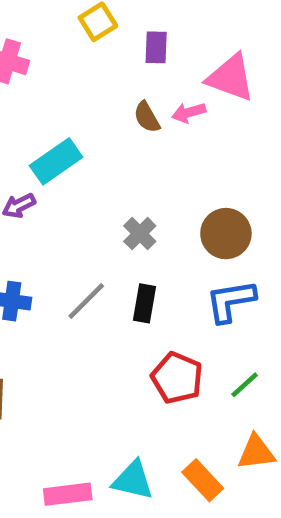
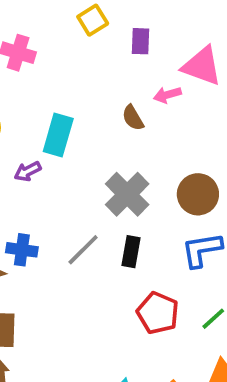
brown semicircle: (147, 117) -> (133, 118), moved
cyan rectangle: (56, 161) -> (58, 135), turned -39
gray cross: (140, 234) -> (127, 194), size x1.6

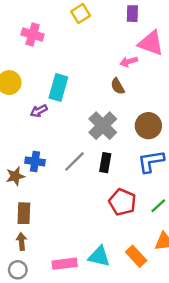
purple rectangle: (141, 41) -> (132, 14), moved
brown semicircle: (133, 118) -> (118, 86), moved

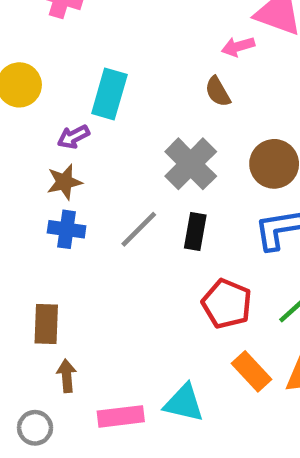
brown star: (15, 176) -> (64, 182), moved
brown arrow: (21, 242) -> (67, 376), moved
orange rectangle: (136, 256) -> (252, 371), moved

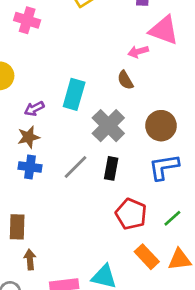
cyan rectangle: (109, 94) -> (74, 94), moved

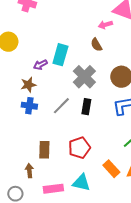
purple arrow: (34, 109) -> (40, 65), moved
red pentagon: (131, 214) -> (79, 148), moved, turned 30
brown rectangle: (17, 227) -> (44, 150), moved

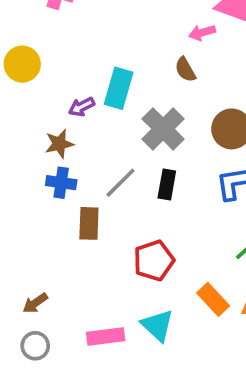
brown rectangle: (44, 150) -> (89, 223), moved
brown arrow: (29, 171) -> (35, 303), moved, turned -120
cyan triangle: (81, 183) -> (158, 325), turned 30

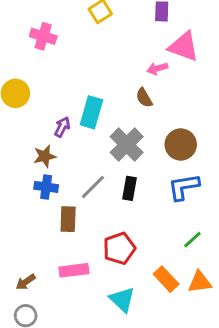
purple arrow: (82, 107) -> (62, 127), turned 144
pink rectangle: (106, 337) -> (74, 270), moved

